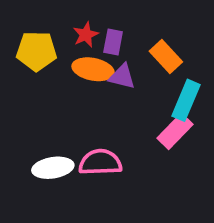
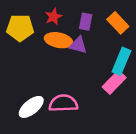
purple rectangle: (113, 42) -> (86, 22), moved
orange rectangle: (166, 57) -> (118, 23), moved
white ellipse: (53, 168) -> (31, 107), turned -30

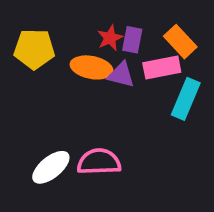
red star: (53, 17) -> (110, 38), moved
pink rectangle: (114, 82) -> (162, 67), moved, turned 35

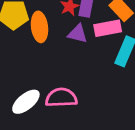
orange ellipse: (92, 67) -> (40, 27), moved, turned 72

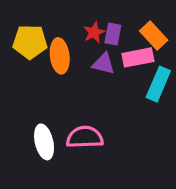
white ellipse: (26, 102) -> (44, 142), turned -64

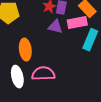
orange ellipse: (60, 56) -> (25, 50), moved

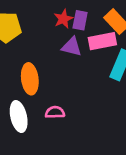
pink semicircle: (43, 74) -> (55, 112), size x0.6

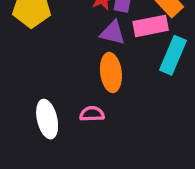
orange ellipse: (30, 79) -> (111, 72), moved

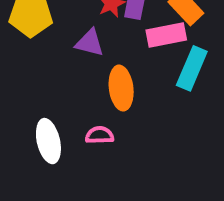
purple triangle: (113, 33) -> (90, 43), moved

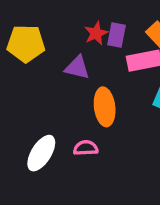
white ellipse: (48, 141) -> (41, 153), turned 45

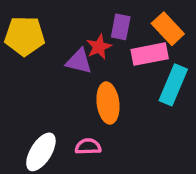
red star: (96, 33) -> (99, 47), moved

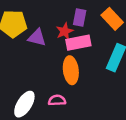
pink rectangle: (150, 54) -> (78, 43), moved
purple triangle: (79, 61) -> (37, 38), moved

